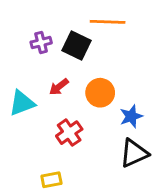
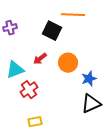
purple cross: (41, 43) -> (10, 28), moved
red cross: (69, 133) -> (29, 90), moved

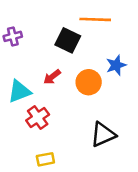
blue star: (89, 79) -> (116, 65), moved
black triangle: (91, 104) -> (103, 135), moved

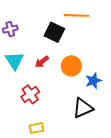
blue star: (116, 65) -> (93, 81), moved
cyan triangle: (19, 91) -> (14, 61), moved, turned -42

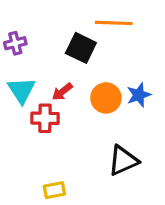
blue star: (93, 81) -> (139, 95), moved
red cross: (30, 94) -> (45, 118), moved, turned 36

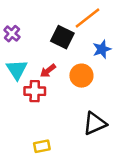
orange line: (114, 23) -> (87, 18), turned -40
purple cross: (15, 43) -> (12, 34), turned -35
blue star: (139, 95) -> (102, 49), moved

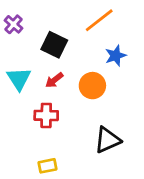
purple cross: (12, 34) -> (13, 24), moved
black square: (62, 37) -> (54, 45), moved
red cross: (35, 91) -> (46, 115), moved

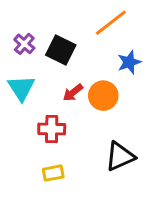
purple cross: (13, 24) -> (24, 44), moved
red arrow: (54, 80) -> (73, 93), moved
yellow rectangle: (48, 166) -> (53, 173), moved

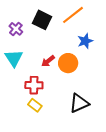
black square: (61, 50) -> (42, 20), moved
yellow rectangle: (53, 173) -> (35, 105), moved, turned 48

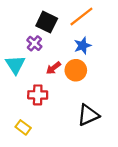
purple cross: (16, 29) -> (34, 43), moved
blue star: (85, 41) -> (83, 46), moved
yellow rectangle: (35, 105) -> (23, 127), moved

